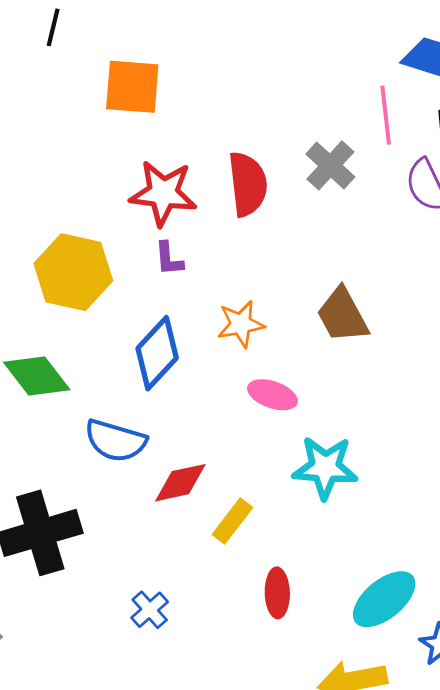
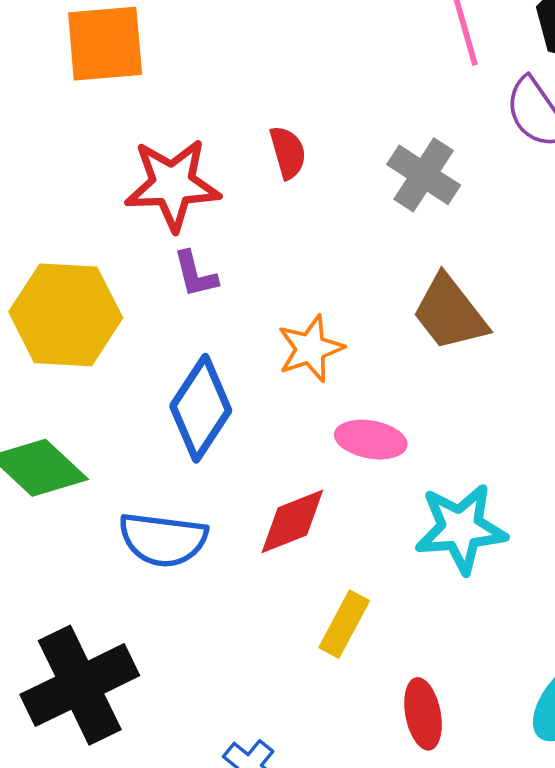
gray cross: (330, 165) -> (424, 175), moved
red semicircle: (248, 184) -> (288, 152), size x0.6
red diamond: (180, 483) -> (292, 521), moved

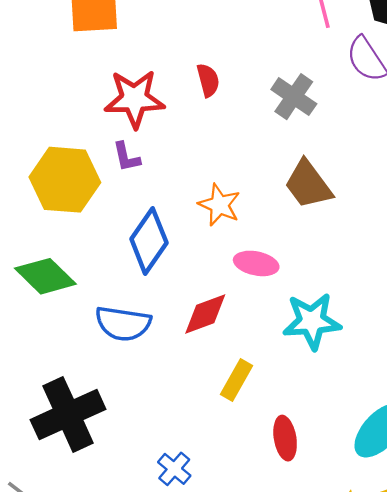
purple L-shape: (195, 274) -> (126, 157), moved
orange star: (310, 349) -> (219, 205), turned -30

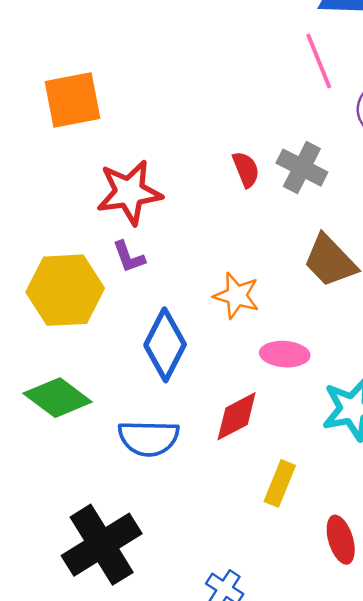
red semicircle: (208, 80) -> (246, 169), moved

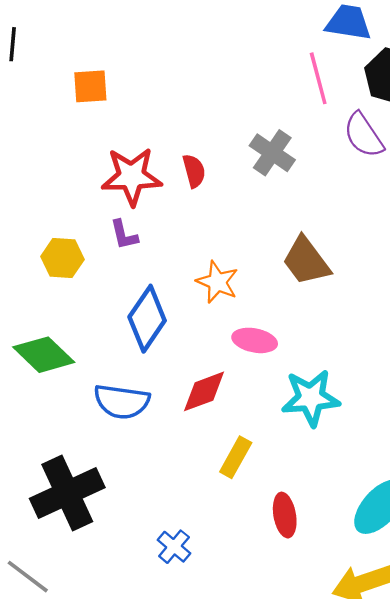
orange square: (73, 100) -> (90, 86), size x0.7
gray cross: (302, 168) -> (272, 153), moved
red semicircle: (246, 169) -> (194, 171), moved
yellow hexagon: (65, 290) -> (62, 258), size x0.6

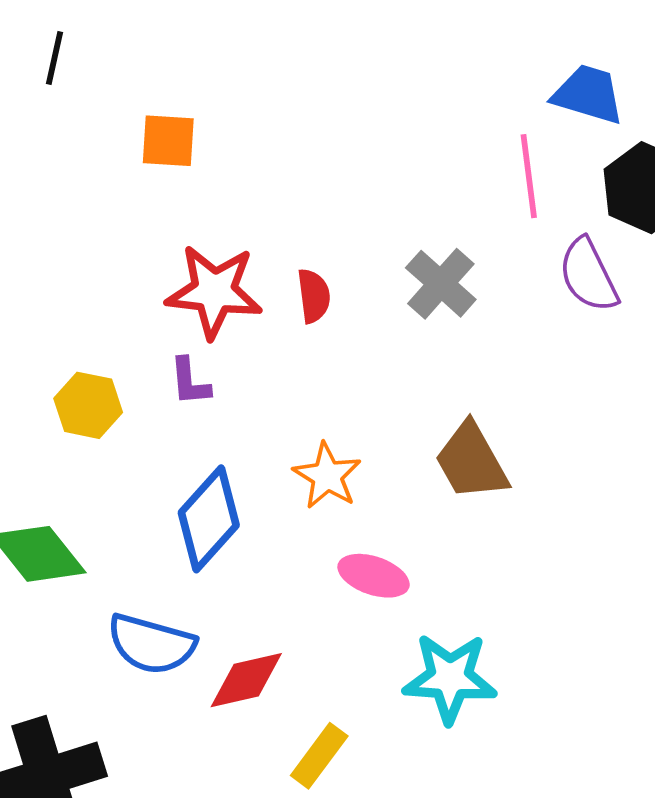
red diamond: (204, 391) -> (246, 680), moved

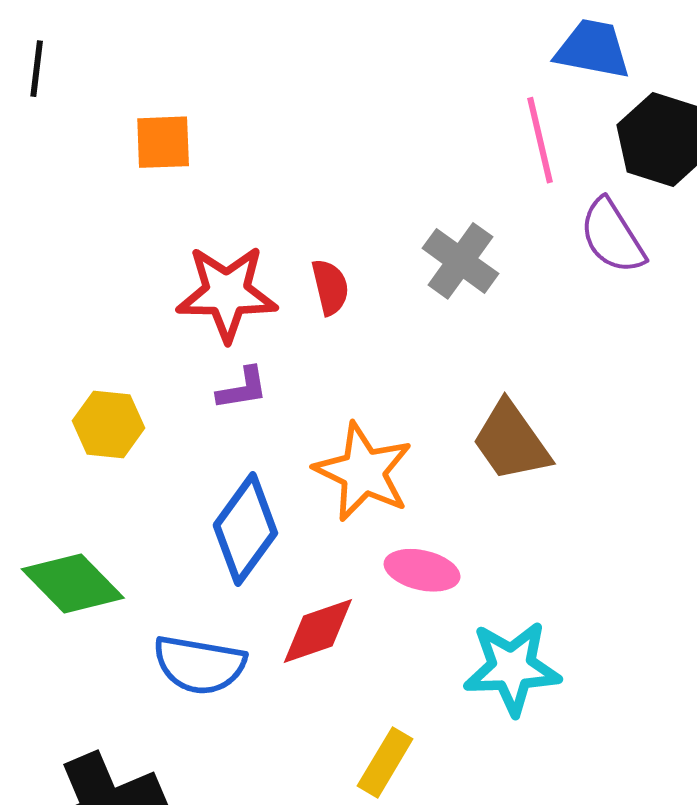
purple L-shape: (190, 382) -> (242, 388), moved, turned -88
orange star: (327, 476) -> (363, 472), size x1.4
red diamond: (246, 680) -> (318, 631), moved

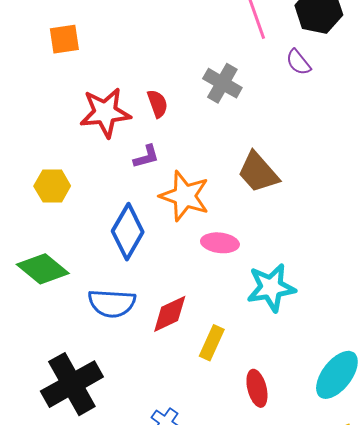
purple semicircle: (612, 236) -> (298, 62), size x0.7
purple L-shape: (242, 388) -> (146, 157), moved
red diamond: (318, 631) -> (170, 314), moved

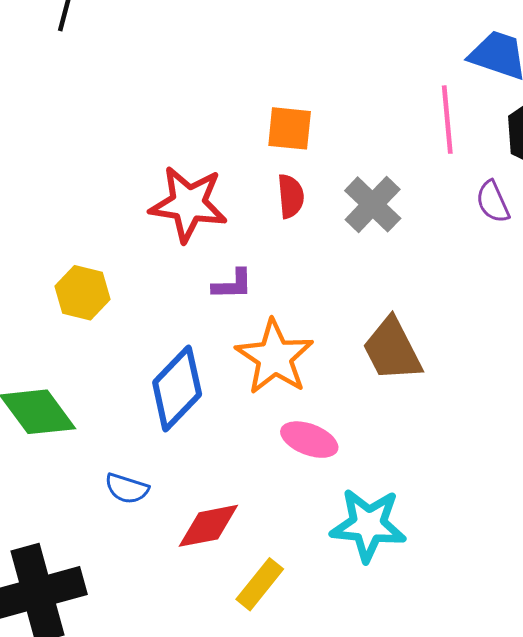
orange square: (64, 39) -> (290, 128), moved
red semicircle: (158, 104) -> (291, 196), moved
blue semicircle: (112, 303) -> (127, 488), size x0.6

